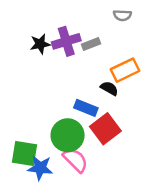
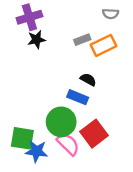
purple cross: (66, 41) -> (29, 17), moved
orange rectangle: (125, 70) -> (103, 45), moved
black semicircle: (109, 88) -> (88, 80), moved
red square: (105, 129) -> (94, 134), moved

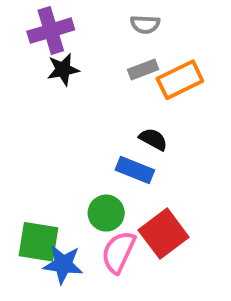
gray semicircle: (111, 14) -> (145, 24), moved
green circle: (61, 122) -> (106, 213), size x0.7
pink semicircle: (68, 144) -> (118, 252), turned -110

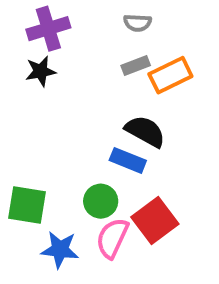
black star: (63, 70) -> (41, 71), moved
black semicircle: (153, 139) -> (145, 131), size x1.5
green square: (38, 242) -> (27, 205), moved

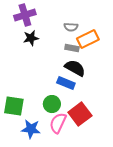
gray semicircle: (137, 23) -> (71, 27), moved
gray rectangle: (136, 65) -> (72, 48), moved, turned 32
black star: (41, 71) -> (31, 38), moved

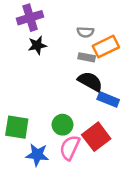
blue rectangle: (66, 83) -> (108, 99), moved

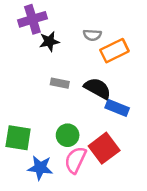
black star: (37, 45) -> (49, 41), moved
gray rectangle: (87, 57) -> (60, 83), moved

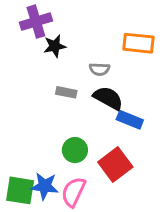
gray semicircle: (92, 35) -> (99, 69), moved
orange rectangle: (114, 51) -> (138, 43), moved, turned 32
green square: (18, 138) -> (20, 190), moved
pink semicircle: (75, 160) -> (73, 192), moved

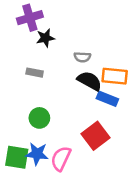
orange rectangle: (138, 43) -> (115, 76), moved
gray rectangle: (66, 92) -> (35, 73), moved
green circle: (75, 150) -> (39, 118), moved

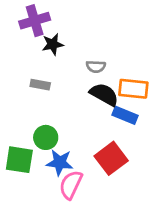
blue star: (37, 154) -> (60, 162), moved
green square: (17, 157) -> (19, 160), moved

